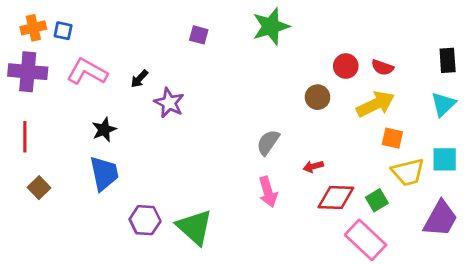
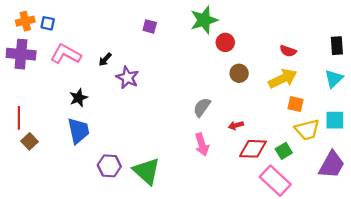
red circle: (346, 66) -> (225, 42), moved
red line: (25, 137) -> (19, 118), moved

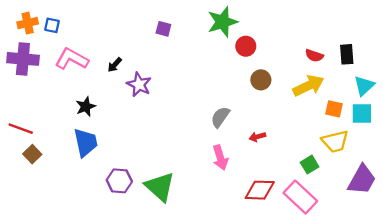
black rectangle: (337, 46) -> (347, 54), moved
orange square: (295, 104) -> (334, 109), moved
red line: (19, 118) -> (21, 129), turned -70
cyan square: (335, 120) -> (362, 114), moved
red diamond: (253, 149) -> (260, 190), moved

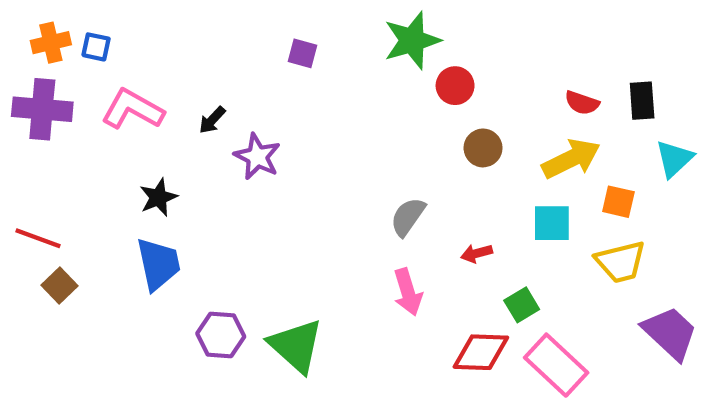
cyan square: (362, 114) -> (552, 223), moved
green square: (310, 165) -> (522, 305), moved
purple trapezoid: (362, 180) -> (670, 333), turned -76

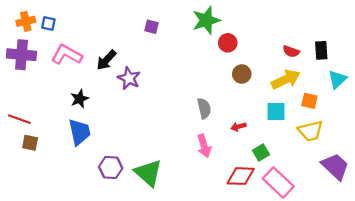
black arrow: (212, 120) -> (106, 60), size x1.5
gray semicircle: (408, 217) -> (204, 108), turned 132
brown square: (60, 286) -> (30, 143), turned -35

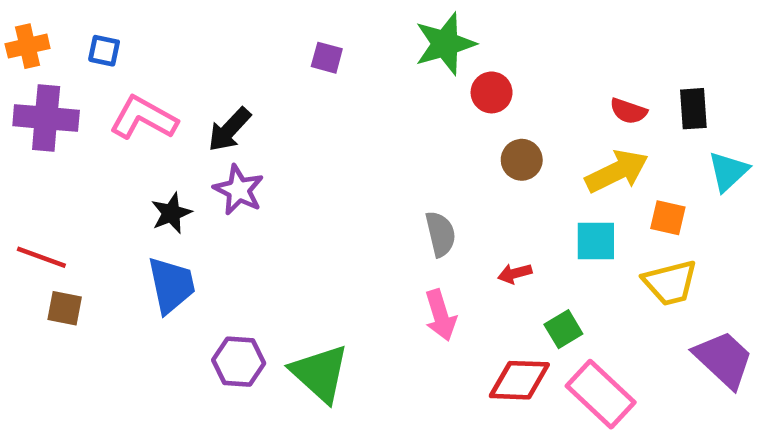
orange cross: (26, 21) -> (28, 46), moved
purple star: (129, 78) -> (239, 190), moved

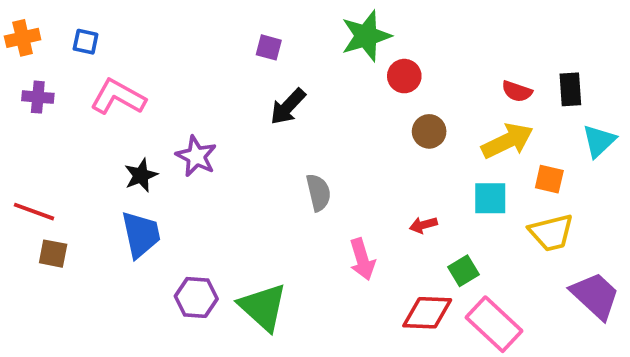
purple cross: (46, 118) -> (38, 97), size x0.6
black arrow: (229, 130) -> (288, 107), moved
gray semicircle: (440, 234) -> (318, 192), moved

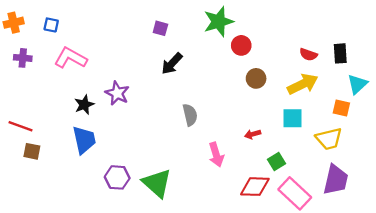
orange square: (549, 179) -> (341, 108), moved
purple trapezoid: (595, 296) -> (336, 180), moved, turned 60

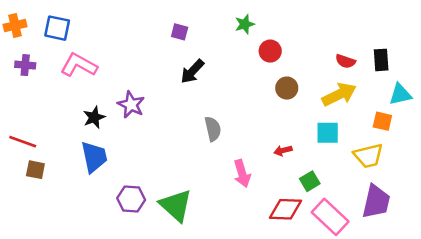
green star: (218, 22) -> (245, 24), size x0.6
blue square: (51, 25) -> (57, 28), size x1.5
cyan triangle: (357, 84) -> (400, 94), turned 30

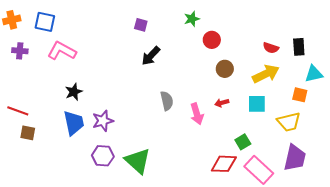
purple star: (131, 105) -> (103, 121), moved, turned 30
red arrow: (283, 151) -> (222, 103), moved
pink arrow: (242, 174) -> (197, 114), moved

